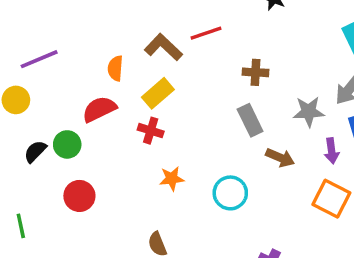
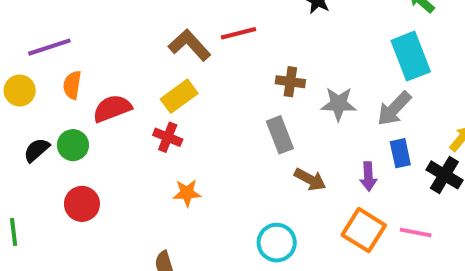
orange semicircle: (115, 68) -> (72, 85), moved
gray star: (309, 112) -> (339, 104), moved
cyan circle: (230, 193) -> (277, 243), moved

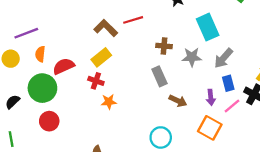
cyan rectangle: (411, 56) -> (208, 27), moved
green circle: (73, 145) -> (42, 88), size x1.6
black semicircle: (37, 150) -> (13, 102), moved
orange star: (187, 193) -> (109, 102), moved
pink line: (416, 232) -> (232, 106), moved, turned -48

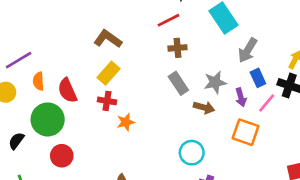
red line: (133, 20) -> (169, 20), moved
gray star: (192, 57) -> (215, 82), moved
red semicircle: (64, 66) -> (67, 90), turned -80

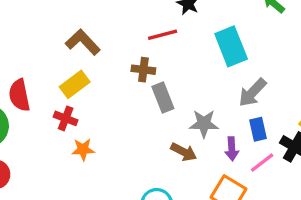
brown cross: (178, 48) -> (143, 70), moved
gray rectangle: (178, 83) -> (163, 98), moved

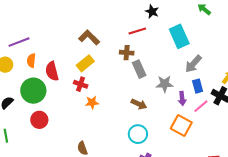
brown arrow: (184, 152) -> (139, 104), moved

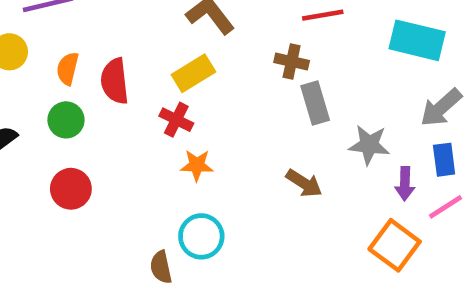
cyan rectangle: (179, 36) -> (417, 40), turned -60
orange semicircle: (31, 61) -> (68, 69), moved
green circle: (33, 91) -> (66, 120), size x0.6
cyan circle: (138, 134) -> (201, 236), moved

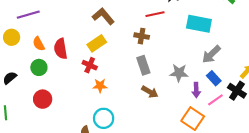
orange semicircle: (68, 69) -> (39, 44), turned -40
gray rectangle: (315, 103) -> (143, 65), moved
blue rectangle: (444, 160) -> (214, 78), turned -32

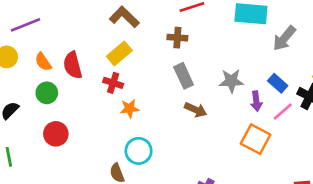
gray arrow: (211, 54) -> (284, 38), moved

